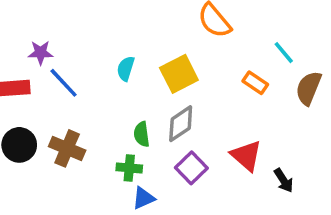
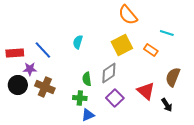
purple star: (40, 53) -> (30, 69), moved
cyan line: (284, 53) -> (167, 33), turned -32
yellow square: (179, 74) -> (122, 45), moved
brown semicircle: (309, 88) -> (173, 77), moved

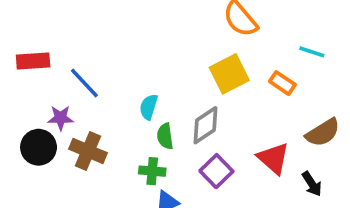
cyan semicircle: (78, 42) -> (149, 107), moved
red rectangle: (15, 53) -> (33, 61), moved
brown semicircle: (173, 77) -> (323, 133), turned -144

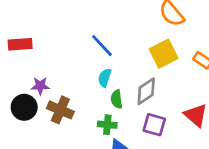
blue line: (84, 83) -> (102, 46), moved
purple square: (216, 171) -> (154, 125), turned -30

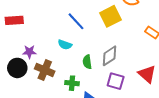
yellow square: (164, 54) -> (110, 16), moved
cyan semicircle: (105, 78) -> (65, 45), moved, turned -88
green cross: (107, 125) -> (72, 83), moved

